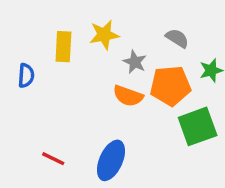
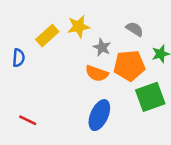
yellow rectangle: (63, 47) -> (47, 36), turned 45
red line: (53, 159) -> (28, 120), moved
blue ellipse: (111, 160) -> (99, 115), moved

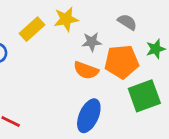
gray star: (102, 47) -> (92, 42), turned -30

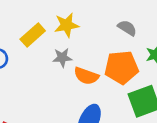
gray star: (92, 42) -> (62, 58), moved

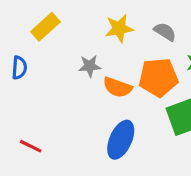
yellow star: (67, 25) -> (119, 28), moved
yellow rectangle: (33, 35) -> (45, 27), moved

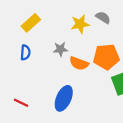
gray semicircle: (165, 32) -> (103, 17), moved
blue semicircle: (19, 68) -> (25, 52), moved
blue ellipse: (121, 140) -> (64, 98), moved

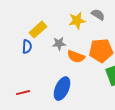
yellow rectangle: (31, 23) -> (38, 30), moved
red line: (21, 103) -> (23, 93), turned -40

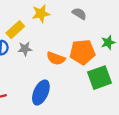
yellow star: (77, 21) -> (41, 14), moved
gray star: (59, 44) -> (25, 49), moved

